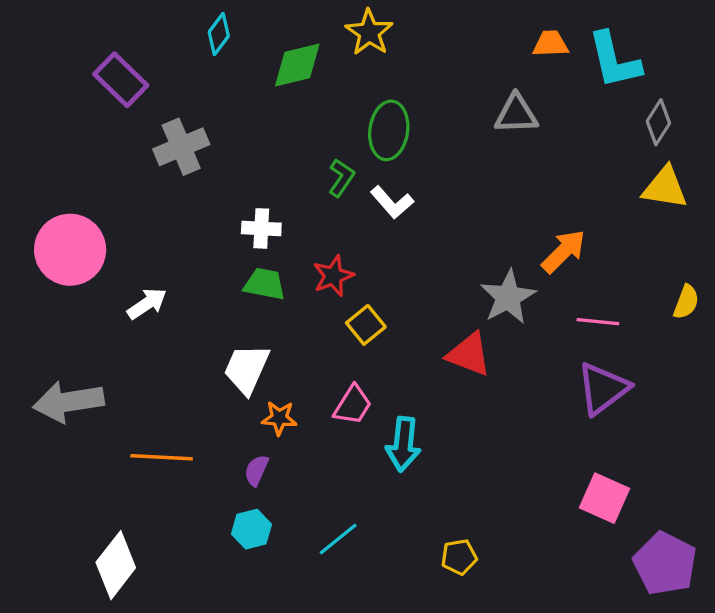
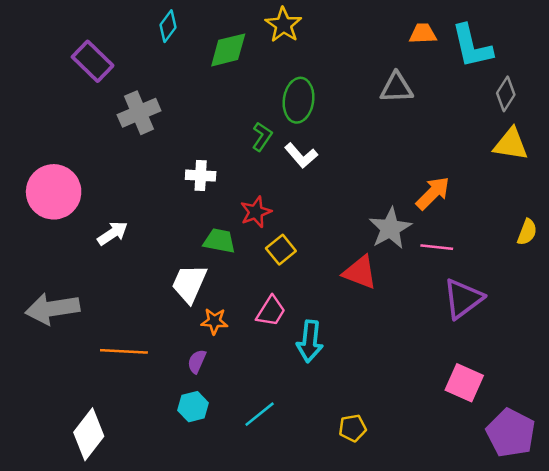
green trapezoid: (265, 284) -> (219, 241), moved
pink line: (598, 322) -> (437, 247), moved

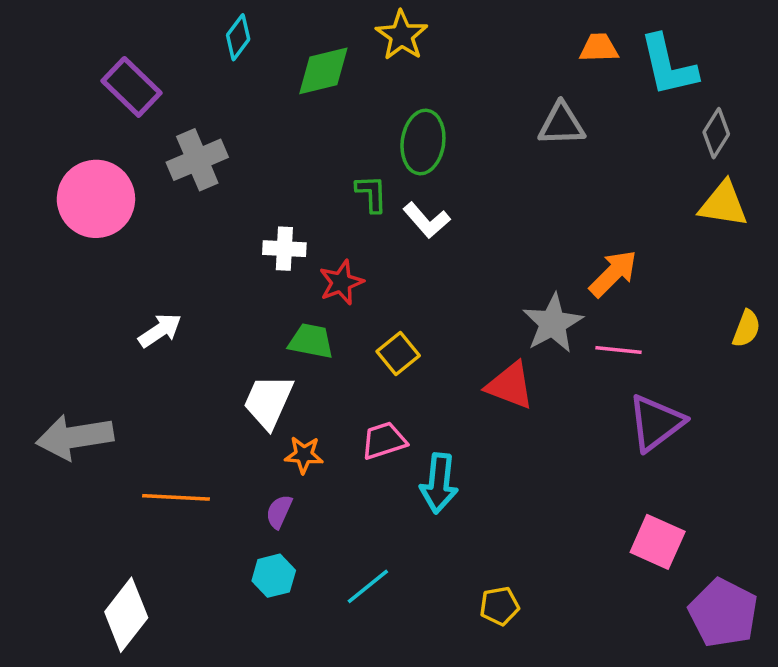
green L-shape: (262, 137) -> (371, 194), turned -36
pink circle: (54, 192) -> (96, 199), moved
red star: (256, 212) -> (341, 282), moved
pink trapezoid: (271, 311) -> (384, 441), turned -140

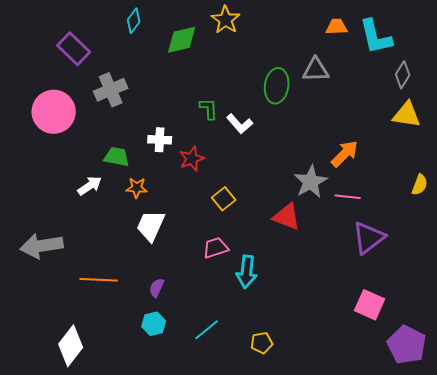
green ellipse: (423, 142) -> (277, 86), moved
green trapezoid: (311, 341) -> (117, 157), moved
orange star: (304, 455) -> (137, 188), moved
yellow pentagon: (499, 606) -> (262, 343), moved

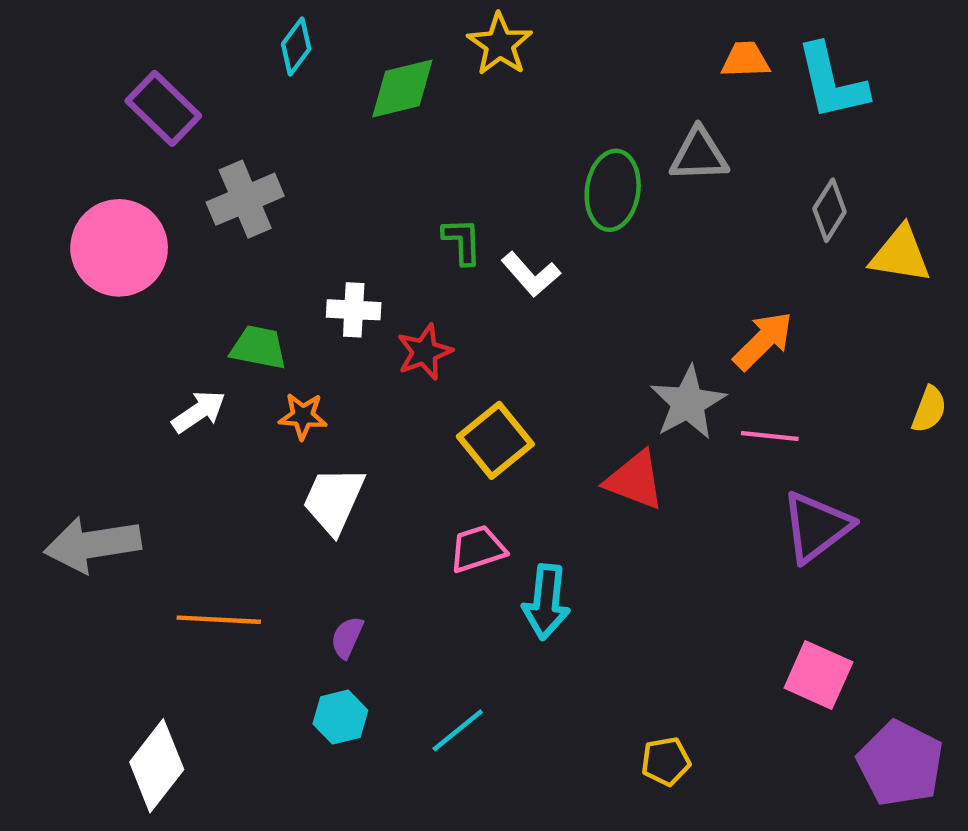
gray diamond: (403, 75) -> (830, 210), moved
yellow square: (224, 199) -> (495, 440), size x1.4
yellow pentagon: (262, 343) -> (666, 761), moved

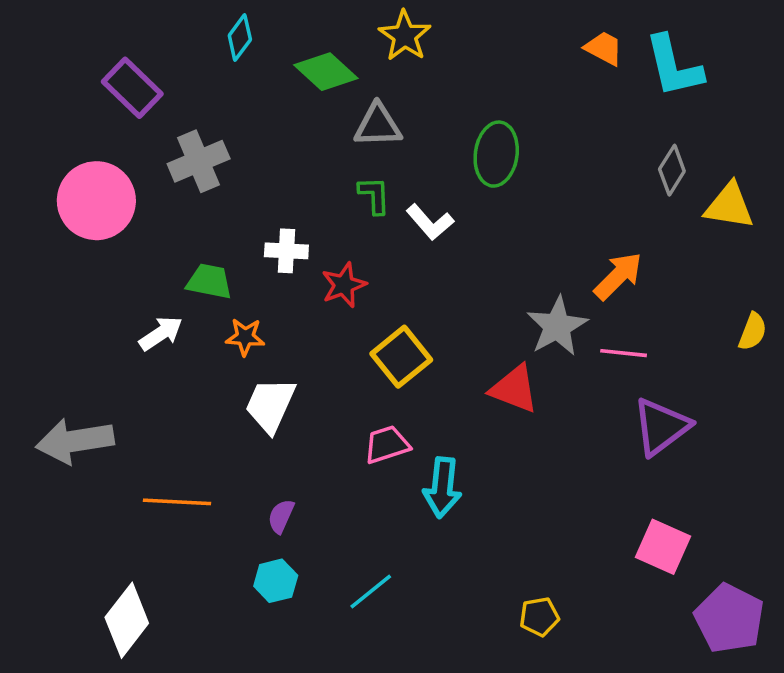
orange trapezoid: (745, 60) -> (604, 48), turned 30
green diamond: (402, 88) -> (326, 72), turned 56
gray triangle: (699, 155) -> (378, 125), moved

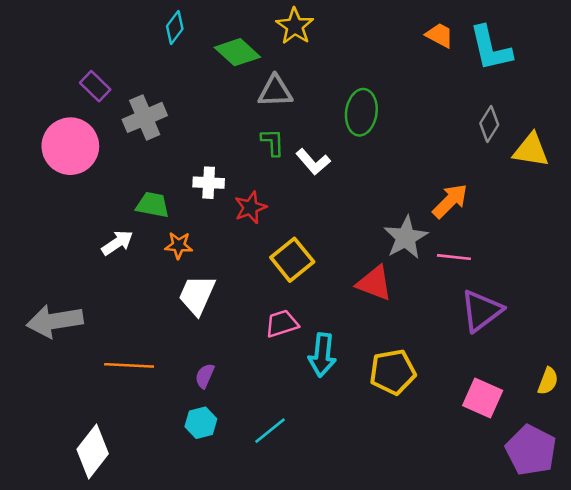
purple rectangle: (132, 88) -> (95, 86), moved, size x0.7
yellow semicircle: (753, 332) -> (548, 381), moved
yellow pentagon: (539, 617) -> (393, 372), moved, size x1.6

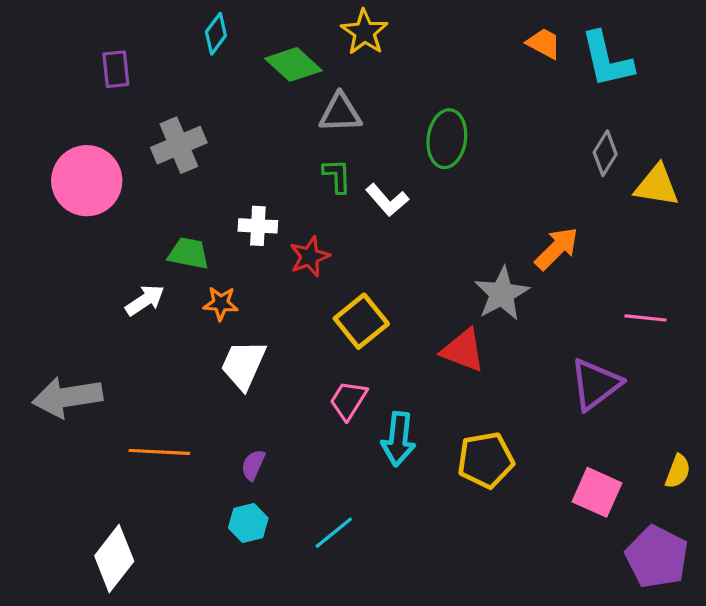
purple rectangle: (95, 86) -> (116, 69), moved, turned 40
pink line: (454, 257) -> (645, 318), moved
pink trapezoid: (282, 324) -> (348, 400), turned -40

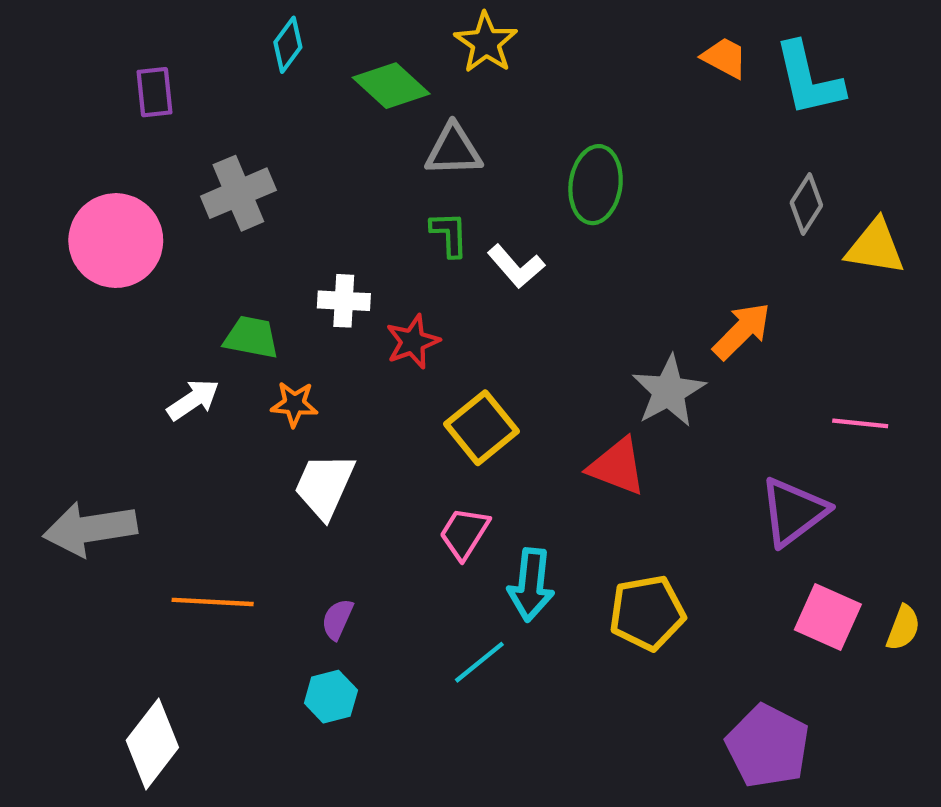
pink square: (597, 492) -> (828, 617), moved
cyan line: (334, 533) -> (479, 662), moved
purple pentagon: (657, 557) -> (768, 746), moved

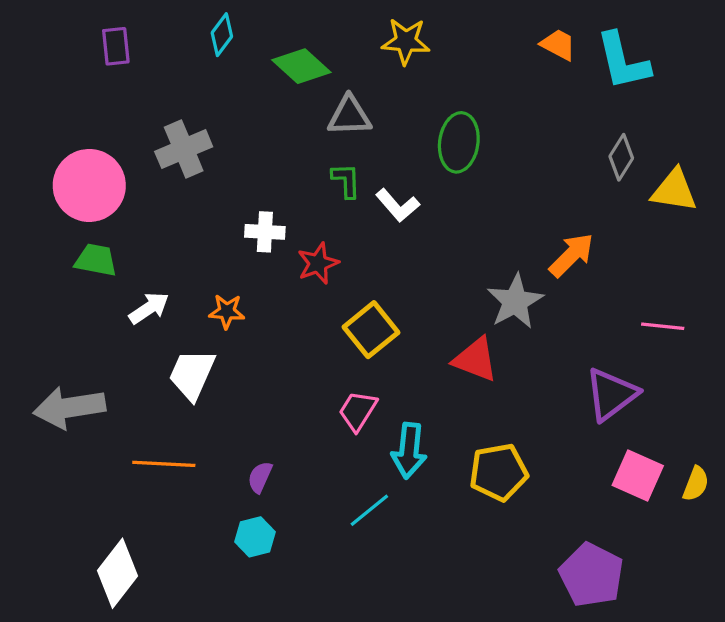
yellow star: (486, 43) -> (406, 41), moved, turned -30
purple rectangle: (155, 92) -> (116, 46), moved
green trapezoid: (251, 337) -> (96, 260), moved
white trapezoid: (324, 486) -> (192, 374), moved

